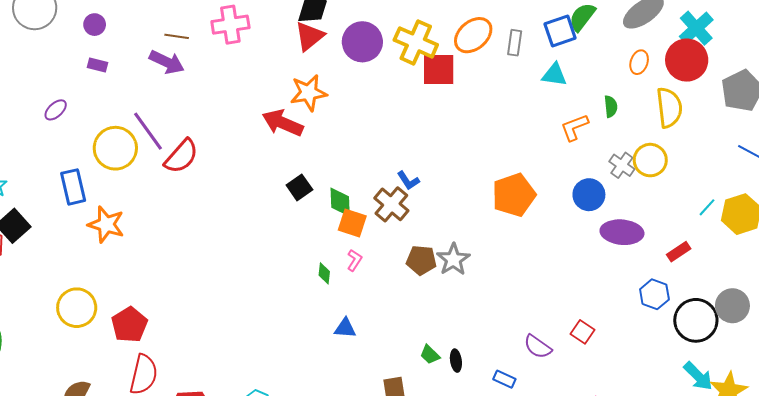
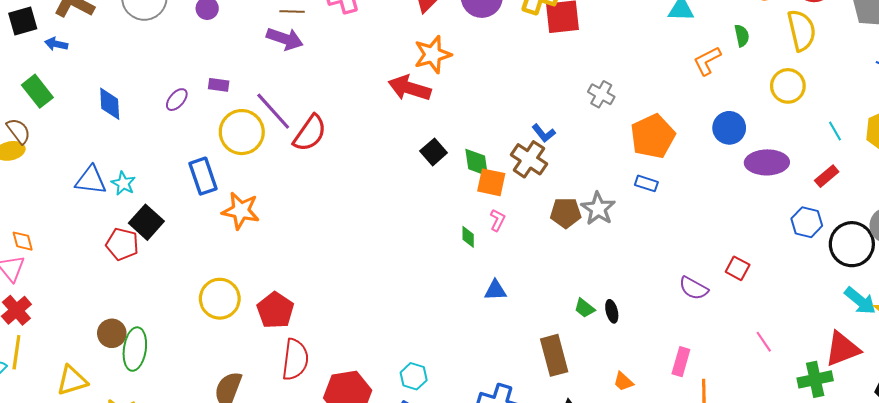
purple rectangle: (97, 65) -> (219, 85), moved
gray cross: (622, 165) -> (601, 94), moved
cyan line: (707, 207) -> (835, 131), moved, turned -66
blue rectangle: (504, 379) -> (646, 183), moved

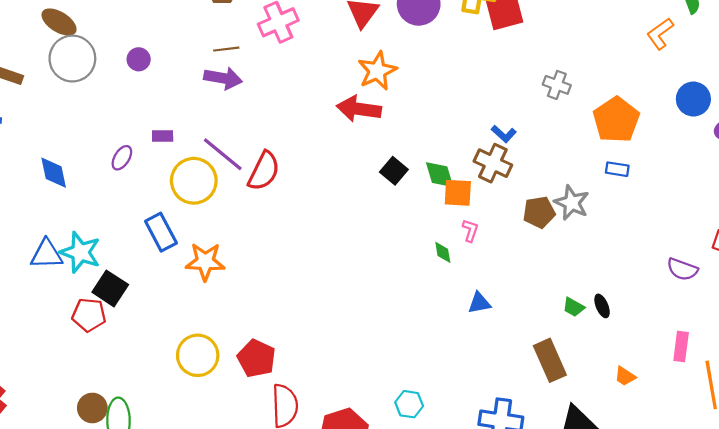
cyan star: (123, 183) -> (80, 252), size x1.6

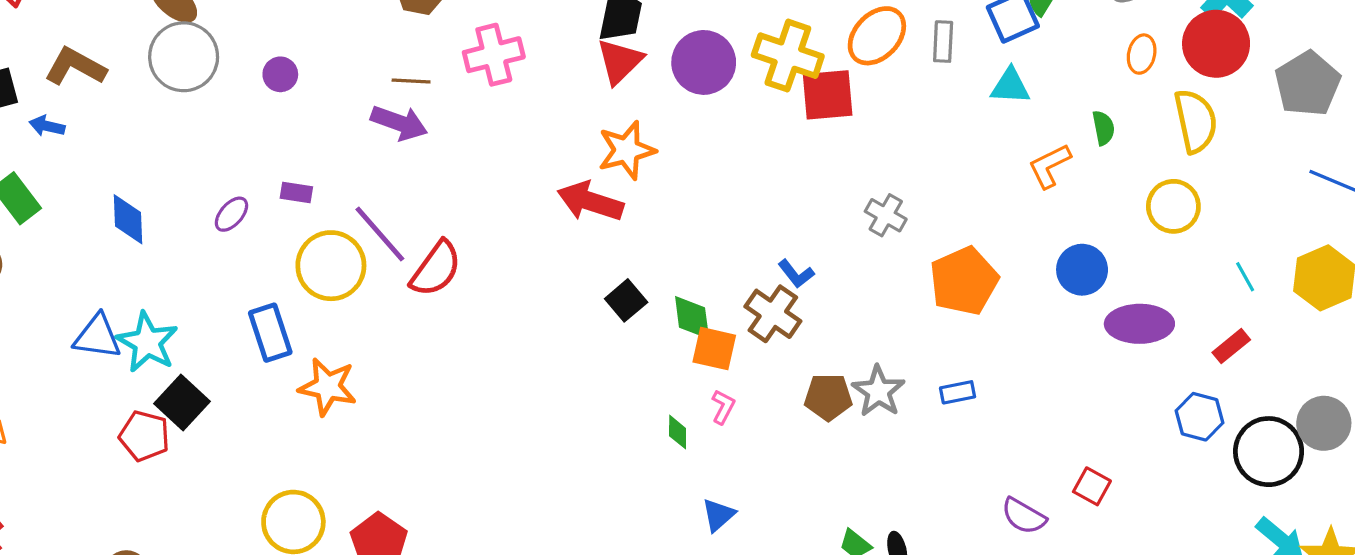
blue rectangle: (617, 169) -> (958, 392), moved, turned -30
blue triangle: (479, 303) -> (718, 515), turned -40

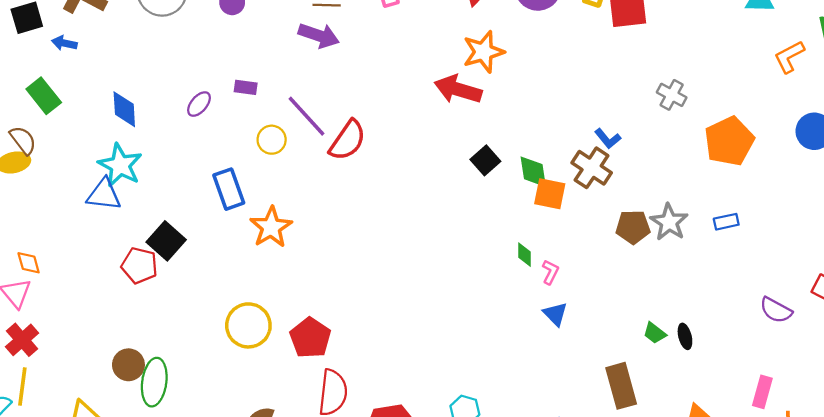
yellow circle: (331, 266) -> (272, 140), size x0.6
cyan star: (147, 342) -> (120, 165), moved
orange star: (328, 387) -> (271, 227), turned 30
pink L-shape: (723, 407) -> (550, 272), moved
blue triangle: (718, 515) -> (555, 314), turned -32

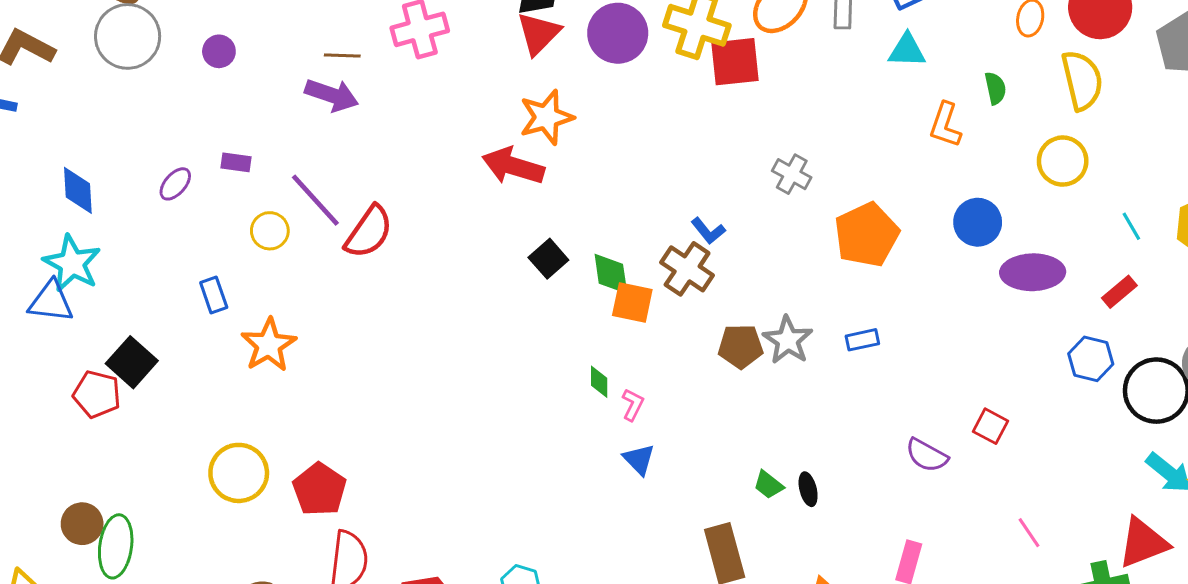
orange L-shape: (789, 57) -> (945, 125), turned -44
blue rectangle: (229, 189) -> (214, 295), size x0.7

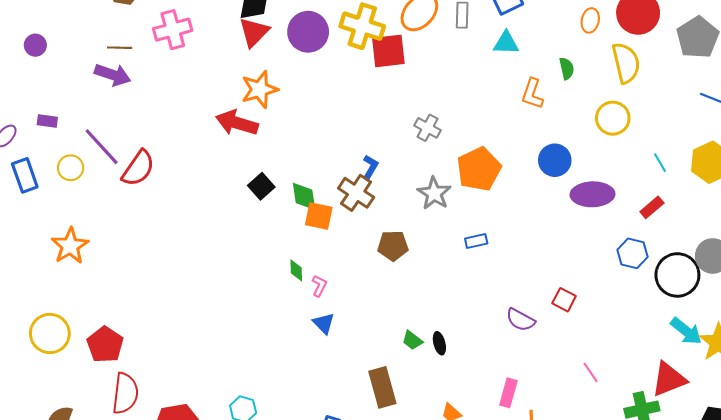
blue L-shape: (708, 231) -> (370, 167), turned -110
blue rectangle: (214, 295) -> (25, 175), moved, size x1.4
gray star: (788, 340) -> (434, 193), moved

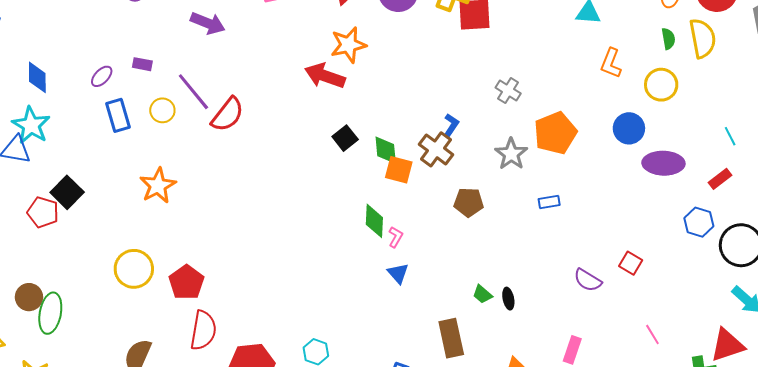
green semicircle: (567, 68) -> (668, 39), moved
yellow circle: (613, 118) -> (661, 85), moved
green diamond: (296, 270) -> (374, 221), size x1.6

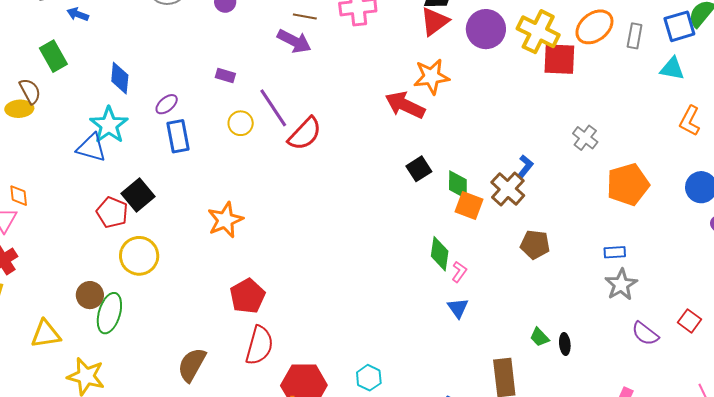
purple ellipse: (102, 76) -> (167, 104), moved
blue rectangle: (118, 115) -> (178, 136), moved
gray star: (511, 154) -> (621, 285), moved
orange star: (158, 186) -> (225, 220), moved
yellow circle: (134, 269) -> (139, 256), moved

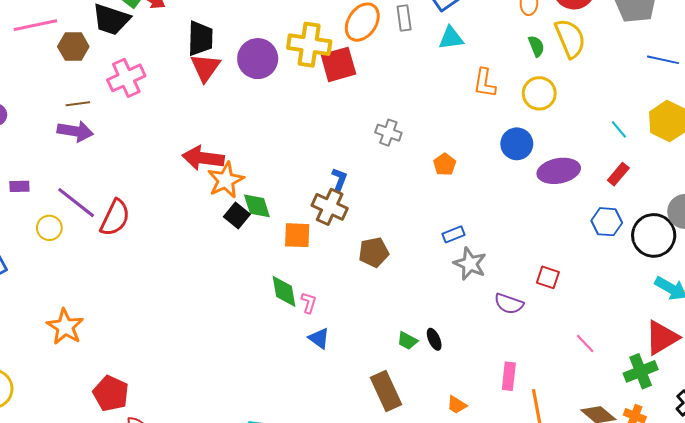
orange star: (431, 77) -> (226, 180), moved
orange pentagon: (628, 184) -> (445, 164), size x0.5
green diamond: (458, 185) -> (257, 206), moved

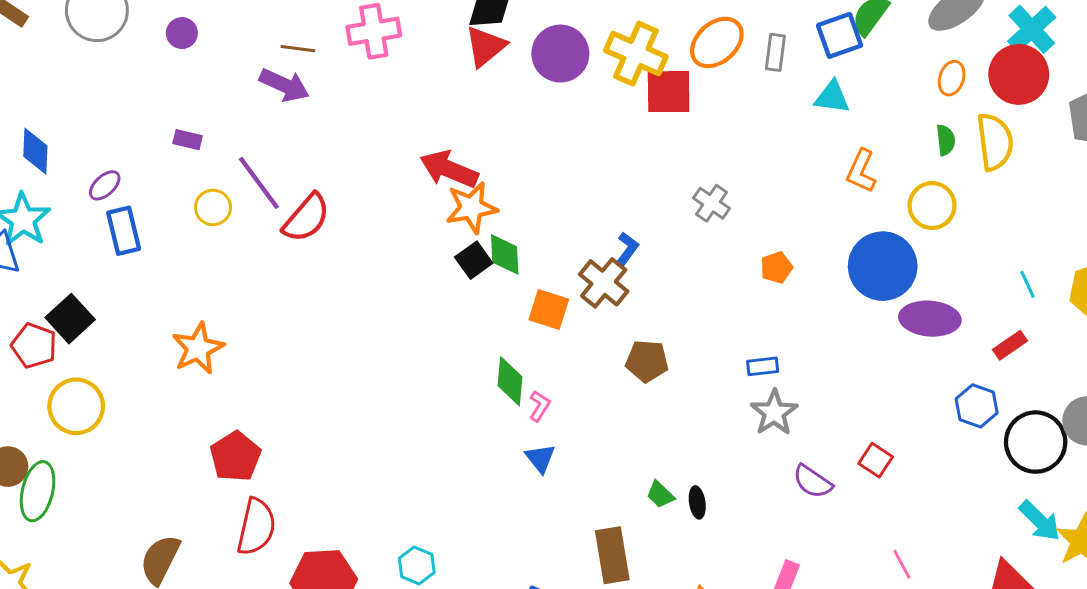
blue circle: (517, 144) -> (883, 266), size x1.5

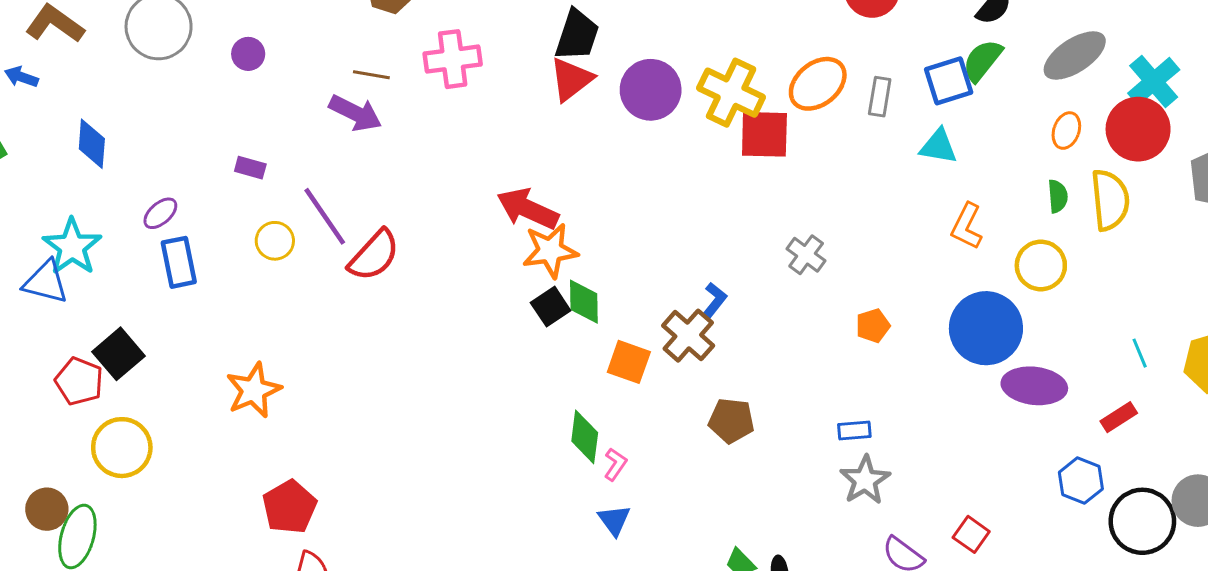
blue diamond: (35, 151) -> (92, 144), moved

